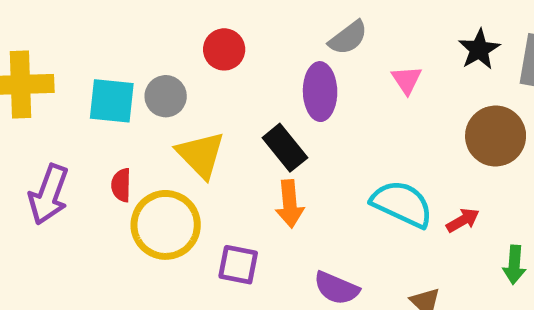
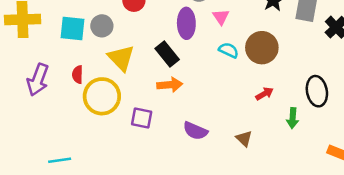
pink triangle: (407, 80) -> (221, 17), moved
brown circle: (496, 136) -> (262, 48), moved
orange arrow: (290, 204) -> (170, 85), turned -90
cyan semicircle: (402, 204) -> (229, 50), moved, size x0.6

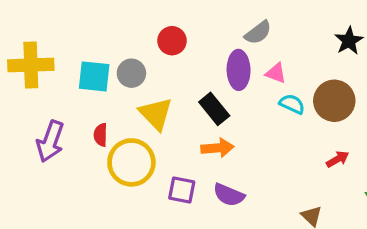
pink triangle: (221, 17) -> (276, 73), moved, turned -36
purple semicircle: (195, 131) -> (229, 195), moved

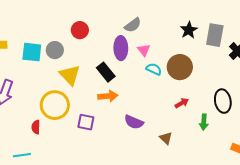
pink triangle: (276, 73) -> (144, 50), turned 32
red semicircle: (101, 135) -> (36, 127), moved
purple semicircle: (229, 195) -> (134, 122), moved

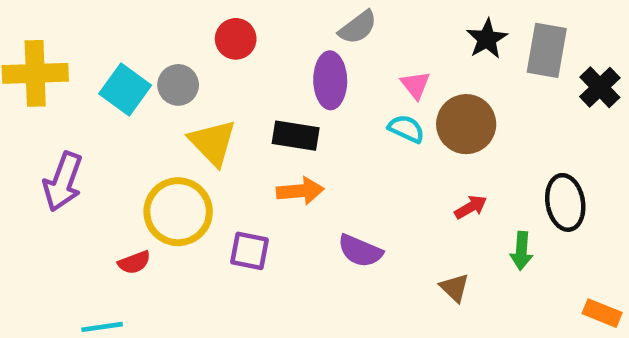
pink triangle: (144, 50) -> (415, 85), moved
cyan square: (32, 52) -> (125, 90), turned 30
black rectangle: (106, 72) -> (296, 136), turned -42
red semicircle: (36, 127) -> (134, 262), turned -112
brown triangle: (166, 138) -> (455, 288), moved

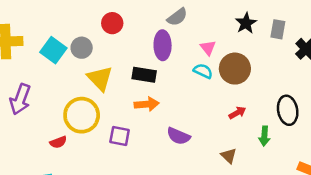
gray rectangle: (547, 50) -> (278, 29), size x0.7

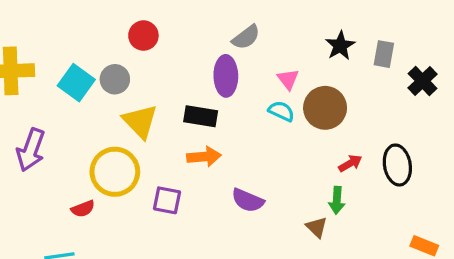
red circle: (112, 23) -> (143, 36), moved
red arrow: (237, 113) -> (350, 163), moved
green arrow: (264, 136) -> (337, 200), moved

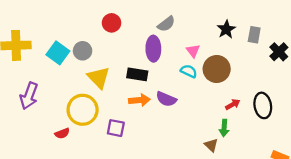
red circle: (143, 36) -> (112, 23), moved
purple semicircle: (248, 200) -> (166, 99), moved

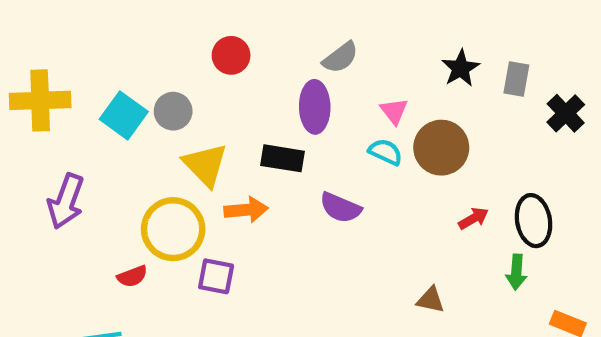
orange arrow: (139, 100) -> (246, 210), moved
purple square: (116, 128) -> (216, 276), moved
green arrow: (224, 128) -> (516, 272), moved
brown triangle: (211, 145) -> (431, 300), turned -32

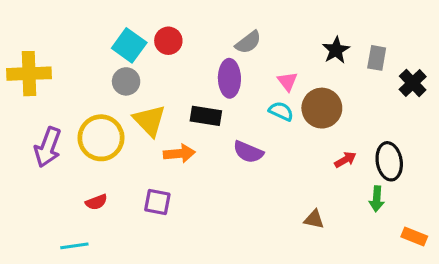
cyan square: (124, 115) -> (129, 45), moved
yellow circle: (173, 229) -> (101, 138), moved

